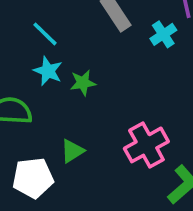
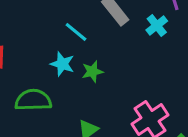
cyan line: (45, 34) -> (76, 32), moved

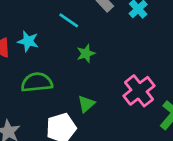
cyan star: (62, 64) -> (28, 41), moved

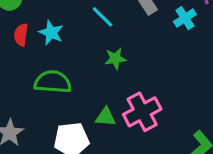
pink cross: (139, 91) -> (142, 112), moved
green triangle: (86, 104) -> (105, 117), turned 36

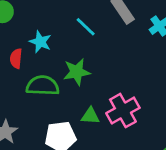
red semicircle: (21, 35) -> (16, 59), moved
green star: (115, 59) -> (77, 72), moved, size x1.4

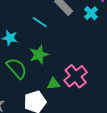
green semicircle: (43, 86) -> (17, 68), turned 55

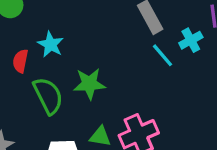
cyan line: (40, 22) -> (163, 55), moved

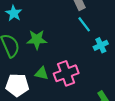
cyan cross: (191, 40) -> (101, 45), moved

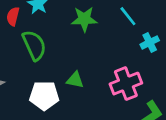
green star: (37, 40) -> (84, 19), moved
pink cross: (66, 73) -> (126, 84), moved

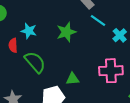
pink cross: (126, 84) -> (111, 71), turned 35

